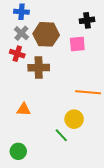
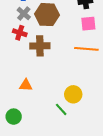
pink square: (77, 44) -> (88, 24), moved
orange line: (88, 92) -> (86, 49), moved
green circle: (18, 151) -> (14, 117), moved

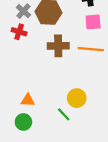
brown cross: (40, 46) -> (58, 46), moved
orange triangle: (26, 85) -> (28, 100), moved
green circle: (14, 117) -> (23, 122), moved

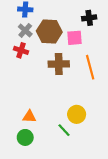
pink square: (93, 22) -> (74, 38), moved
orange line: (91, 49) -> (90, 67), turned 70

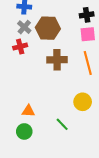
pink square: (74, 38) -> (88, 34), moved
red cross: (21, 50) -> (20, 47), turned -32
yellow circle: (77, 114) -> (83, 102), moved

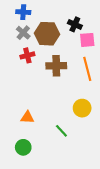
black cross: (87, 15) -> (75, 24), moved, turned 32
red cross: (20, 47) -> (27, 55), moved
green circle: (24, 131) -> (23, 147), moved

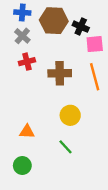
brown hexagon: (47, 34) -> (54, 21), moved
yellow circle: (82, 108) -> (70, 115), moved

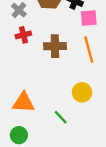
yellow circle: (70, 115) -> (82, 92), moved
orange triangle: (27, 132) -> (23, 102), size x1.5

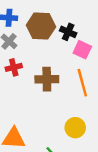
pink square: (89, 18) -> (82, 50), turned 30

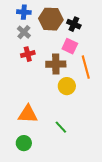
pink square: (82, 50) -> (70, 46), moved
yellow circle: (75, 128) -> (67, 86), moved

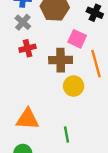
black cross: (74, 24) -> (95, 13), moved
green line: (61, 127) -> (67, 134), turned 32

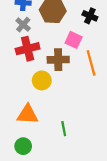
red cross: (28, 48) -> (28, 49), size x1.5
yellow circle: (74, 86) -> (42, 80), moved

